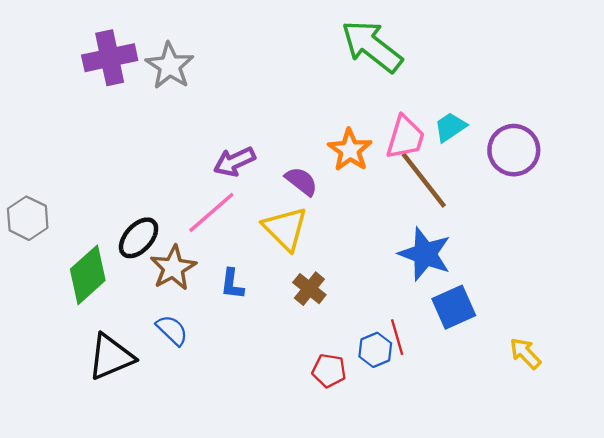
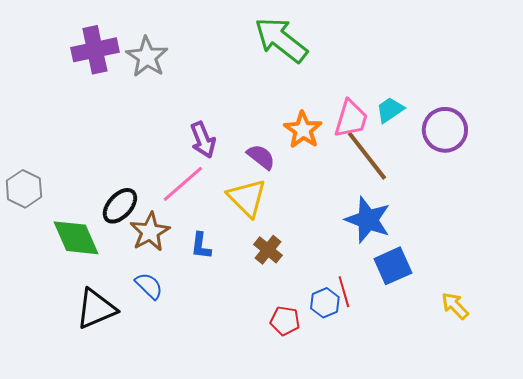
green arrow: (372, 46) -> (281, 40), moved
purple arrow: (234, 162) -> (203, 140), turned -87
green diamond: (88, 275) -> (76, 238), turned -72

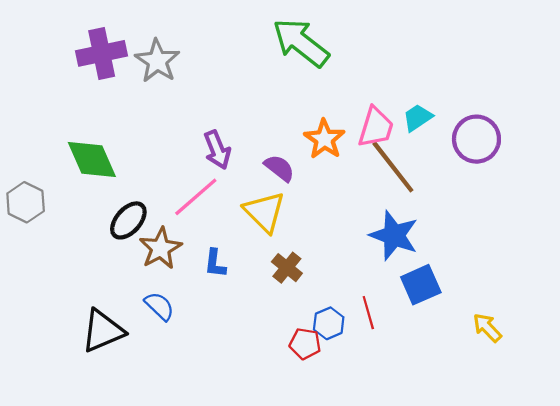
green diamond: (76, 238) -> (92, 159), moved
blue hexagon: (325, 303) -> (329, 323), moved

